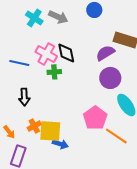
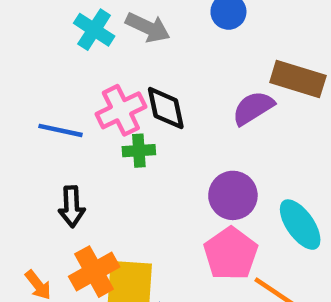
pink cross: (46, 54) -> (121, 110), turned 35
purple circle: (110, 78) -> (233, 195), moved
orange cross: (34, 126) -> (94, 272), size x1.5

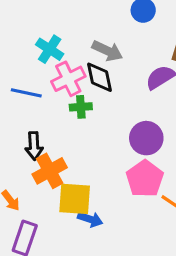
gray arrow: (148, 27) -> (107, 51), moved
cyan cross: (94, 30) -> (50, 49), moved
orange cross: (94, 272) -> (50, 171), moved

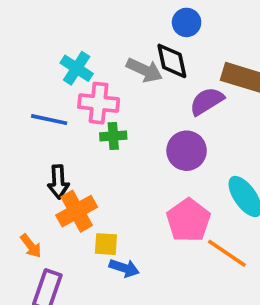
black diamond: (100, 77) -> (172, 61), moved
pink cross: (68, 79) -> (99, 103), turned 32
purple circle: (146, 138) -> (187, 151), moved
yellow square: (75, 199) -> (106, 244), size x0.6

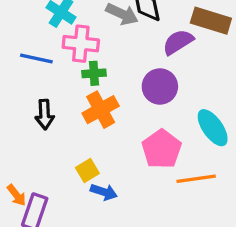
orange cross: (77, 211) -> (101, 110), moved
yellow square: (106, 244) -> (87, 171), turned -35
orange arrow: (31, 246) -> (17, 195), moved
orange line: (227, 253) -> (196, 179), turned -42

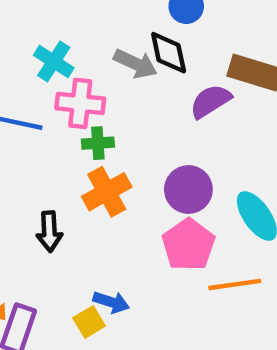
purple circle: (160, 86) -> (188, 190), moved
black arrow: (45, 115) -> (49, 231), moved
yellow square: (87, 171) -> (89, 322), moved

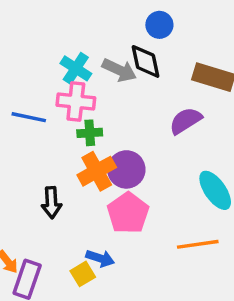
cyan cross: (54, 61) -> (76, 68), moved
purple semicircle: (210, 101) -> (186, 121), moved
purple circle: (188, 190) -> (126, 169), moved
pink pentagon: (188, 245) -> (128, 213), moved

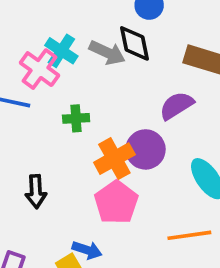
pink cross: (76, 101) -> (39, 69), moved, turned 30
purple circle: (126, 169) -> (145, 149), moved
orange cross: (97, 171) -> (114, 159), moved

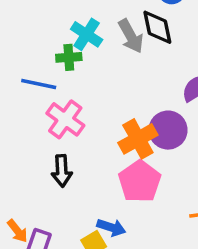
gray arrow: (107, 53) -> (131, 36), turned 36
pink cross: (39, 69) -> (65, 119), moved
green cross: (76, 118) -> (69, 57), moved

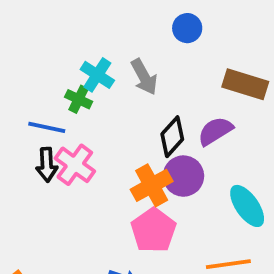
black diamond: (157, 27) -> (172, 137), moved, turned 54
green cross: (69, 57) -> (79, 99), turned 30
black arrow: (62, 171) -> (47, 165), moved

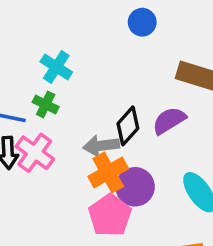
gray arrow: (144, 77) -> (101, 146), moved, turned 112
green cross: (79, 99) -> (46, 105), moved
purple circle: (183, 176) -> (135, 187), moved

